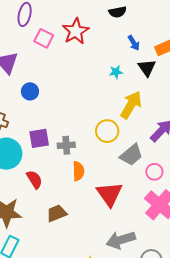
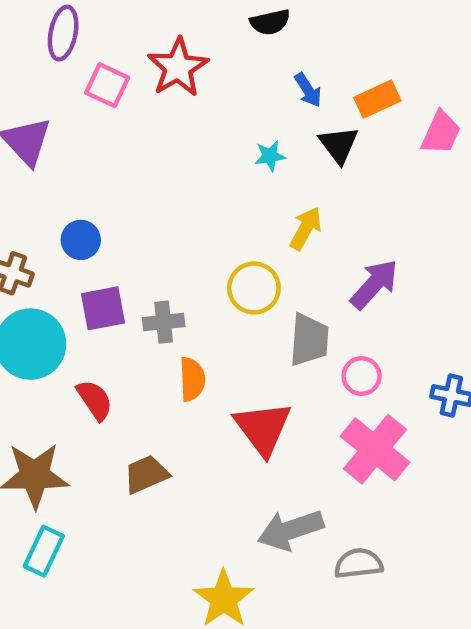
blue circle: (30, 91) -> (81, 240), moved
yellow arrow: (131, 105) -> (306, 228), size x0.7
gray trapezoid: (131, 155) -> (309, 340), turned -45

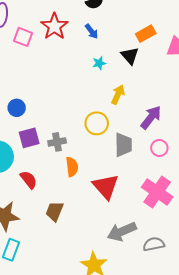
blue arrow: (308, 90) -> (92, 31), moved
pink circle: (362, 376) -> (159, 148), moved
brown trapezoid: (146, 474) -> (55, 211), turned -40

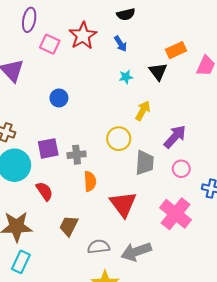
blue circle: (17, 108) -> (59, 98), moved
gray semicircle: (154, 244) -> (99, 247), moved

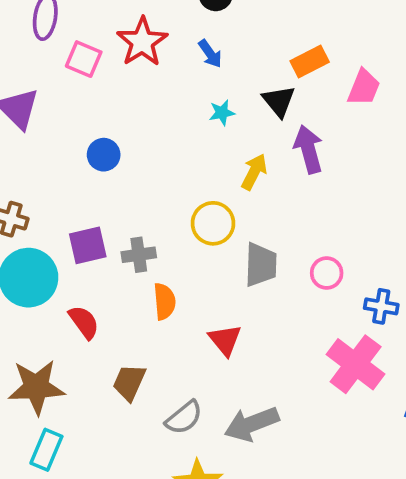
purple arrow: (175, 137) -> (308, 149), moved, turned -55
red triangle: (123, 204) -> (225, 340), size x0.7
pink cross: (176, 214) -> (356, 364), moved
gray semicircle: (99, 247) -> (184, 418), turned 150

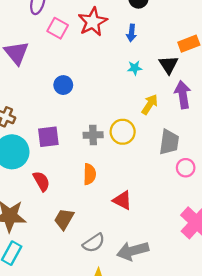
blue arrow: (210, 54) -> (132, 33), turned 35
gray cross: (139, 255) -> (93, 135), moved
gray trapezoid: (261, 265) -> (169, 142), moved
red triangle: (225, 340) -> (122, 200), turned -30

